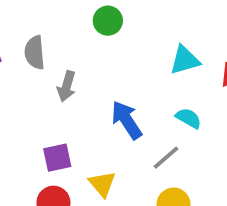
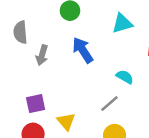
cyan triangle: (185, 60) -> (122, 23), moved
blue arrow: (127, 120) -> (83, 50), moved

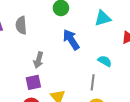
gray arrow: (42, 55) -> (38, 60), moved
gray line: (109, 104) -> (93, 82), turned -42

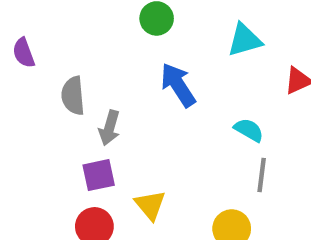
gray semicircle: (21, 25) -> (73, 96), moved
gray line: (93, 82) -> (262, 175), moved

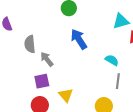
cyan triangle: (245, 40) -> (121, 21), moved
gray arrow: (109, 128) -> (47, 59), turned 126

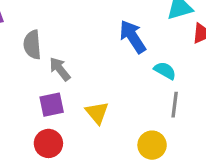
blue arrow: (79, 39) -> (133, 37), moved
yellow triangle: (66, 95) -> (97, 113), moved

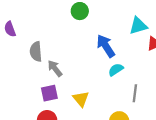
cyan semicircle: (165, 71) -> (116, 70), moved, turned -63

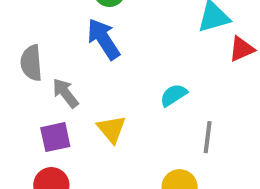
blue arrow: (106, 46) -> (103, 39), moved
yellow triangle: (81, 99) -> (111, 129), moved

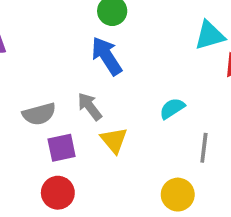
gray semicircle: (31, 63) -> (39, 114), moved, turned -100
gray arrow: (65, 93) -> (90, 107), moved

